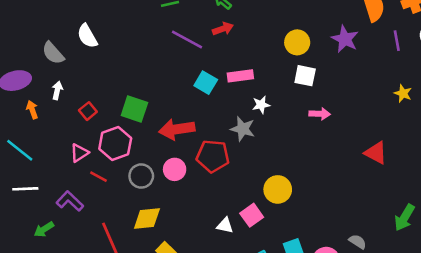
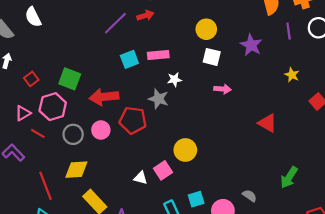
purple line: (187, 39) -> (115, 23), turned -75
purple star: (345, 39) -> (251, 45), moved
cyan square: (206, 83) -> (129, 59), turned 36

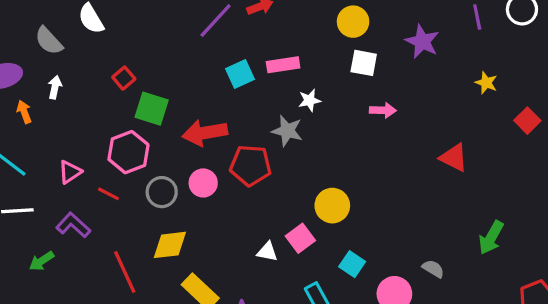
red square: (31, 79) -> (124, 78), moved
pink triangle: (23, 113) -> (70, 172), moved
cyan square: (196, 199) -> (352, 264), moved, turned -35

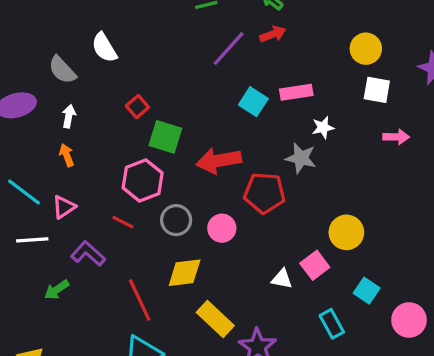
cyan square: (240, 74) -> (253, 102), turned -32
orange arrow: (24, 112) -> (67, 155), moved
pink triangle: (70, 172) -> (64, 207), moved
pink circle: (203, 183) -> (222, 228), moved

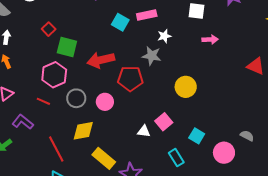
yellow circle: (346, 232) -> (186, 87), moved

